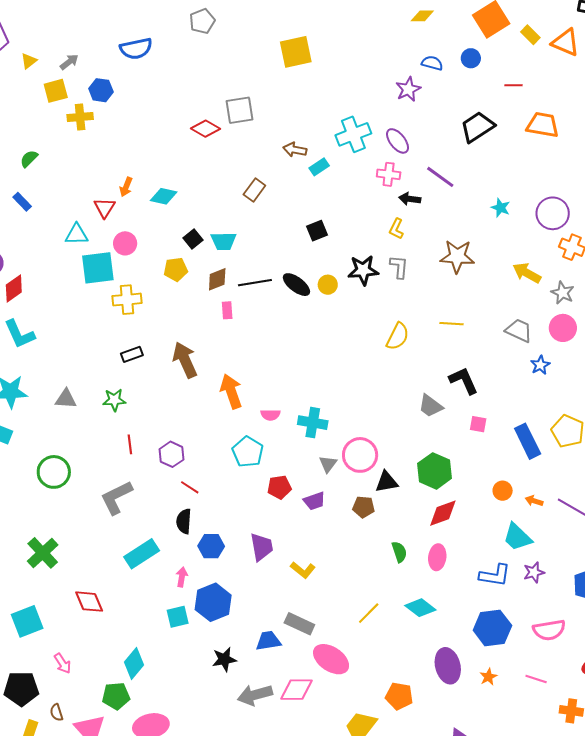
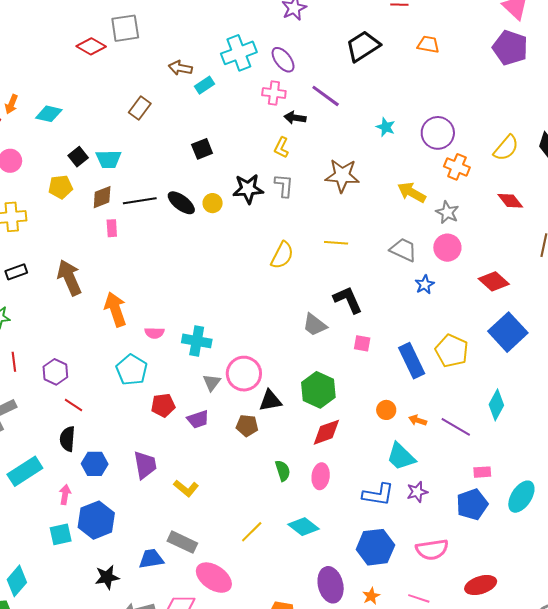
orange trapezoid: (543, 125) -> (428, 44), size x0.7

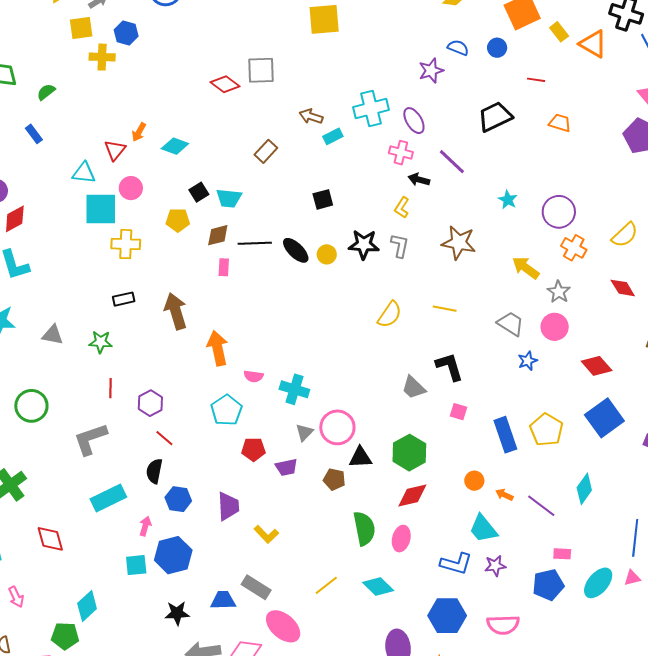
green semicircle: (283, 471) -> (364, 528), size x1.6

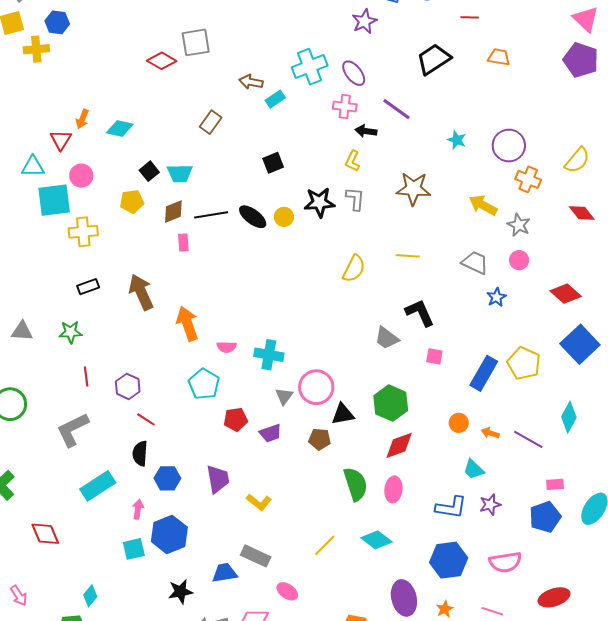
pink circle: (555, 327) -> (519, 260), size x0.7
blue rectangle: (505, 435) -> (484, 373), turned 56
cyan trapezoid: (483, 529) -> (474, 469), size x0.7
cyan diamond: (87, 606) -> (90, 596), size x0.7
pink ellipse: (283, 626) -> (287, 591), size x0.6

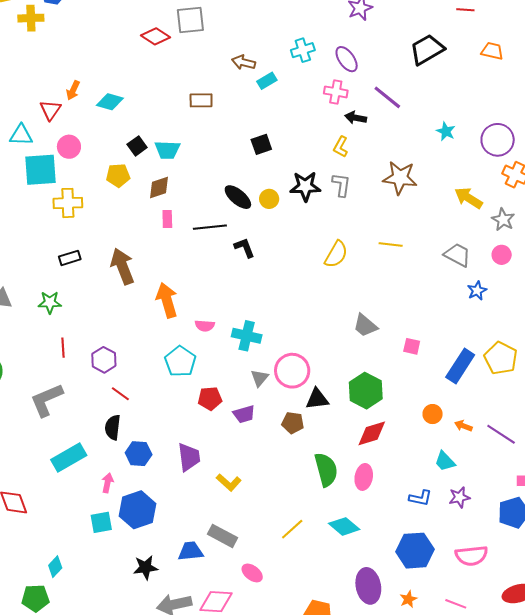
cyan cross: (310, 67) -> (303, 50), size x0.7
brown rectangle: (211, 122) -> (201, 100), turned 50
black line: (211, 215) -> (210, 227), moved
black L-shape: (420, 313) -> (244, 248), moved, size x0.7
blue L-shape: (451, 507) -> (420, 498), size x0.7

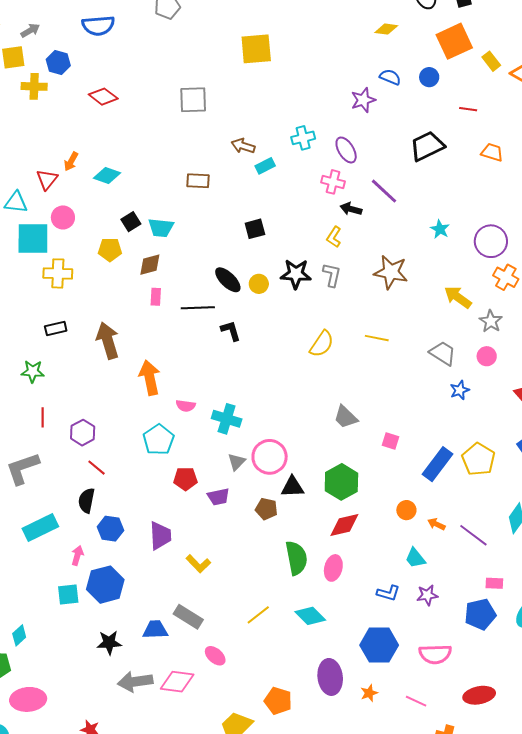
red diamond: (155, 36) -> (103, 97), moved

